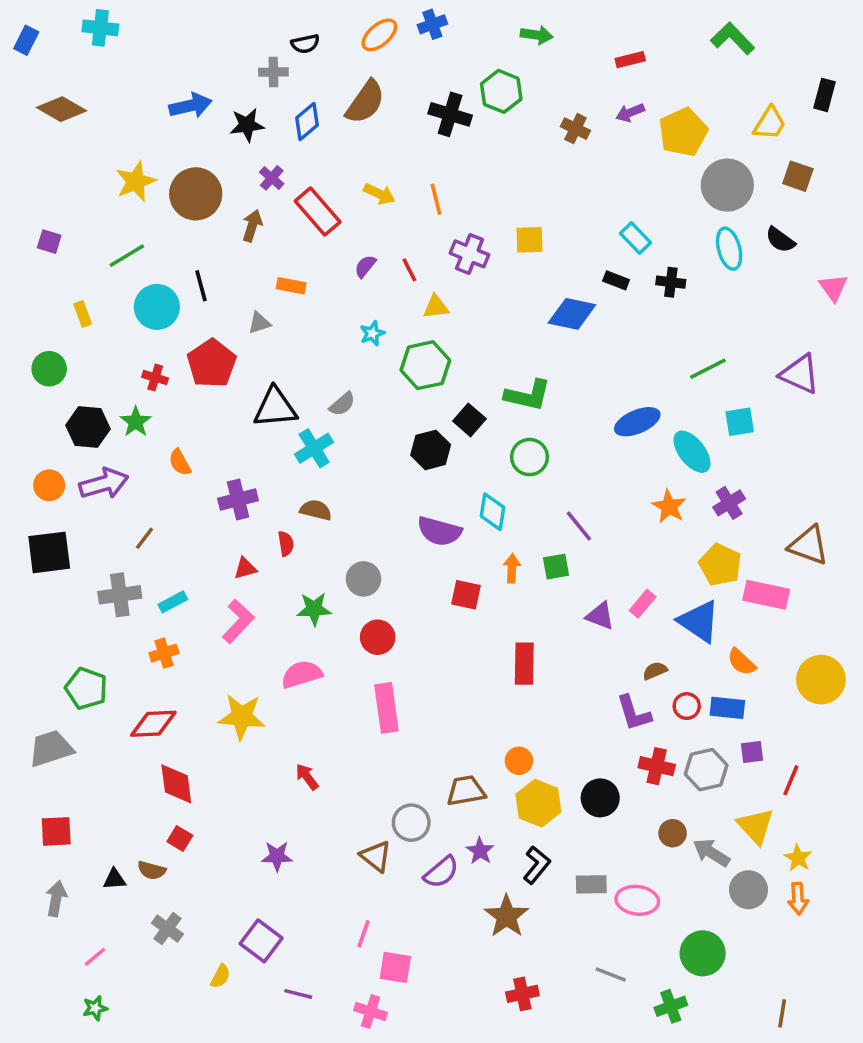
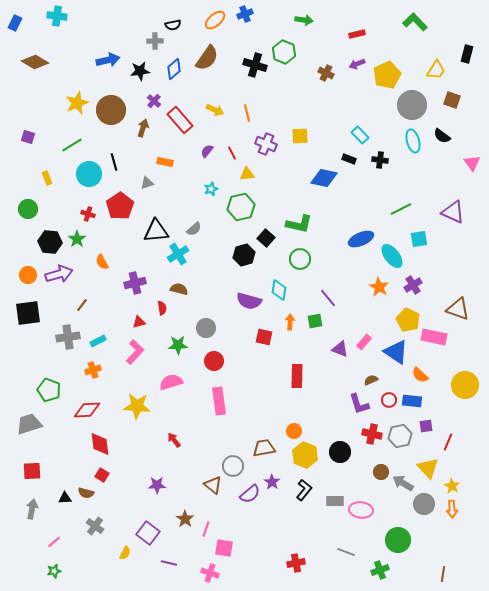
brown star: (507, 916) -> (185, 519), moved, size x0.7

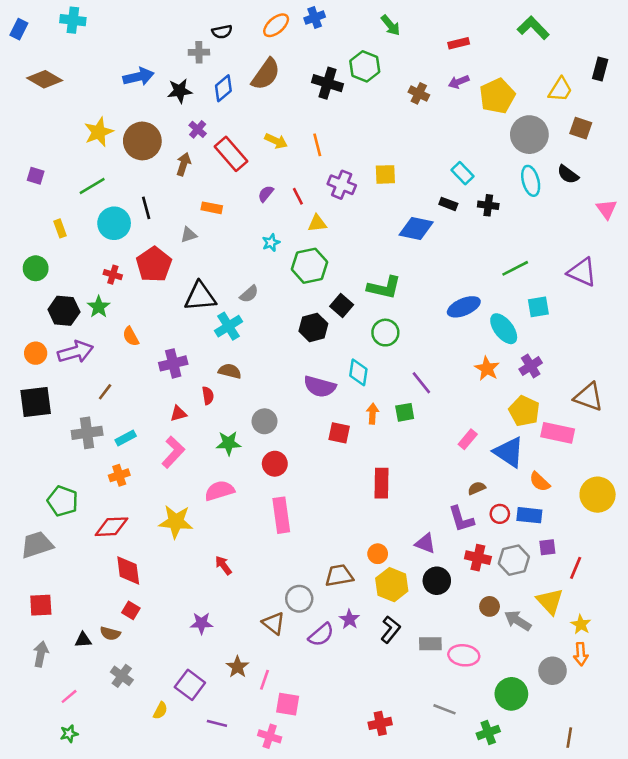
green arrow: (304, 20) -> (391, 25), turned 42
purple triangle: (340, 349) -> (425, 543), moved
gray circle: (424, 504) -> (553, 671), moved

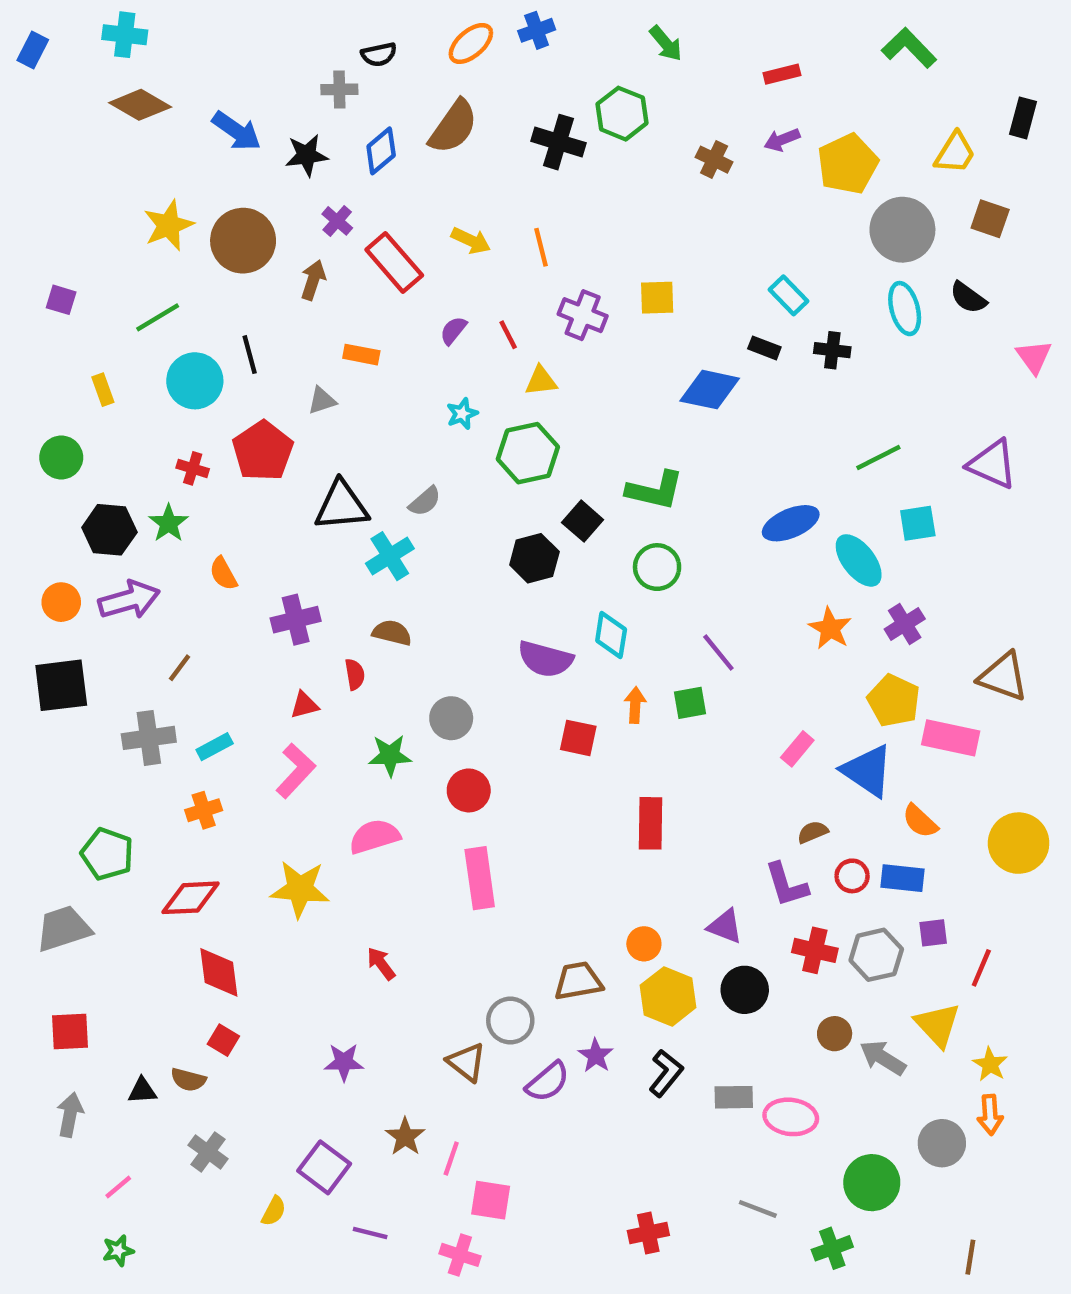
blue arrow: (138, 77) -> (236, 131), turned 48
brown diamond: (45, 79) -> (140, 105), moved

